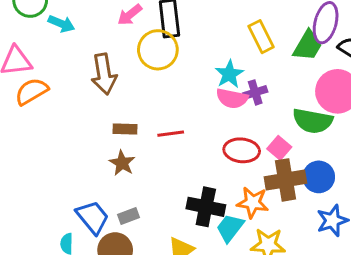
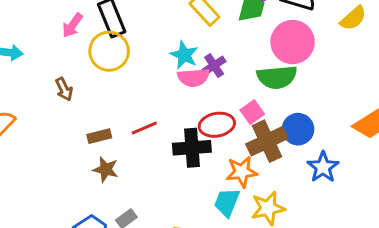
brown arrow: (104, 74) -> (64, 89), size x0.6
pink square: (279, 148) -> (252, 112), turned 30
black cross: (206, 207) -> (192, 148), moved

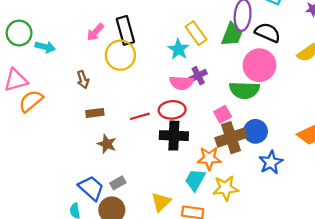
cyan star: (184, 55) -> (178, 49), moved
red ellipse: (217, 125) -> (172, 110), moved
brown rectangle: (99, 136) -> (95, 113), moved

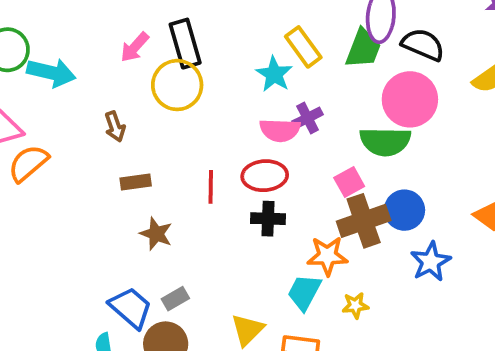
cyan arrow: (45, 47) -> (51, 73), size x1.4
red line: (140, 116) -> (211, 187), turned -72
black cross: (174, 136) -> (268, 219), size x0.7
yellow star: (226, 188) -> (355, 305), size x0.6

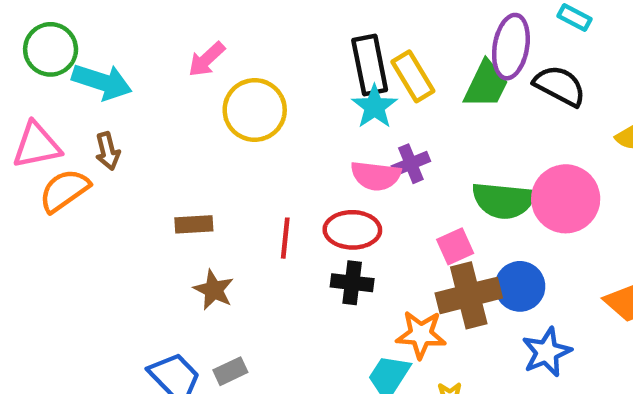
black rectangle: (185, 44) -> (370, 65), moved
pink circle: (410, 99) -> (566, 199), moved
brown arrow: (115, 127) -> (108, 151), moved

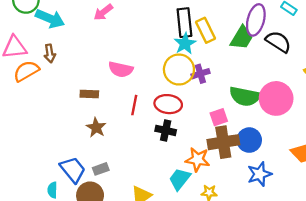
yellow circle: (255, 110) -> (179, 70), moved
pink semicircle: (376, 176) -> (121, 69), moved

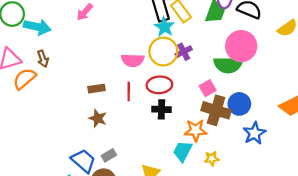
pink semicircle: (121, 69) -> (133, 60), moved
brown rectangle: (89, 94) -> (96, 89), moved
pink circle: (276, 98) -> (241, 46), moved
brown cross: (223, 142) -> (216, 110), turned 36

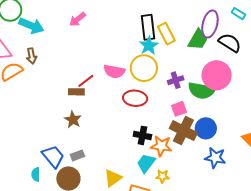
purple cross: (184, 52) -> (176, 80), moved
red line: (129, 91) -> (86, 81), moved, turned 42
black cross: (161, 109) -> (142, 135), moved
blue star: (254, 133) -> (215, 158), turned 30
yellow star: (212, 159) -> (162, 176), moved

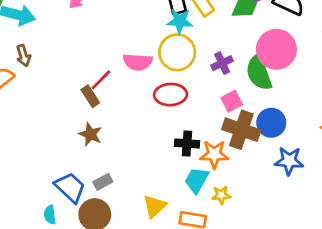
cyan star: (149, 46) -> (180, 21), turned -30
green semicircle: (202, 91) -> (259, 72), turned 68
brown rectangle: (76, 92) -> (90, 96), turned 63

